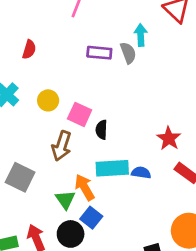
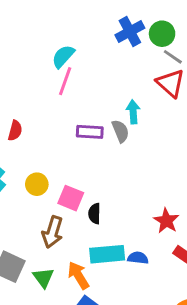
green triangle: (65, 200) -> (43, 278), moved

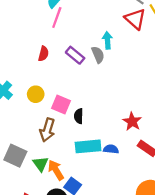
red semicircle: (15, 131) -> (43, 54), moved
purple rectangle: (90, 132) -> (75, 55), turned 36
orange arrow: (78, 275) -> (56, 170), moved

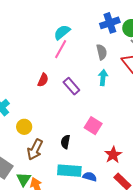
gray semicircle: (98, 55) -> (102, 52), moved
yellow circle: (36, 94) -> (24, 127), moved
pink square: (61, 105) -> (93, 126), moved

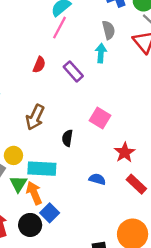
cyan arrow: (103, 78) -> (101, 53), moved
yellow circle: (24, 127) -> (13, 155), moved
brown arrow: (35, 150) -> (35, 117), moved
cyan rectangle: (69, 171) -> (42, 169), moved

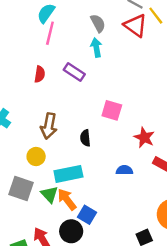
yellow circle: (13, 155) -> (36, 157), moved

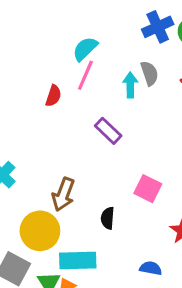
cyan arrow: (96, 48) -> (130, 85), moved
red semicircle: (40, 74) -> (53, 96), moved
yellow circle: (36, 157) -> (40, 231), size x1.6

